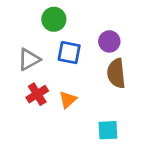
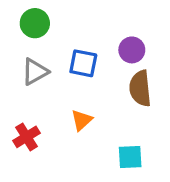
green circle: (54, 19) -> (35, 23), moved
red cross: (37, 94) -> (26, 137), moved

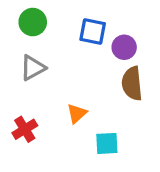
blue square: (83, 63) -> (93, 32), moved
cyan square: (130, 157) -> (107, 143), moved

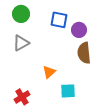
red cross: (25, 129) -> (22, 97), moved

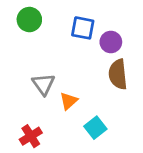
gray triangle: (21, 43) -> (43, 84), moved, turned -36
cyan square: (68, 91) -> (95, 128), turned -35

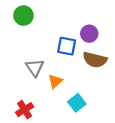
blue square: (83, 28) -> (67, 46), moved
brown semicircle: (118, 74) -> (95, 60), turned -70

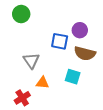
orange triangle: (55, 81) -> (42, 83), moved, turned 48
cyan square: (77, 103) -> (73, 77), moved, turned -35

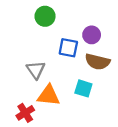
green circle: (21, 14) -> (45, 16), moved
orange triangle: (42, 83) -> (49, 95), size x1.5

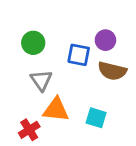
green circle: (45, 16) -> (33, 43), moved
cyan square: (83, 88) -> (96, 118), moved

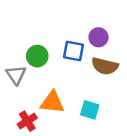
green circle: (33, 43) -> (37, 56), moved
gray triangle: (41, 80) -> (16, 75), moved

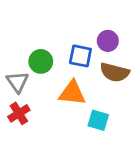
orange triangle: (52, 102) -> (72, 93), moved
red cross: (27, 121) -> (19, 113), moved

